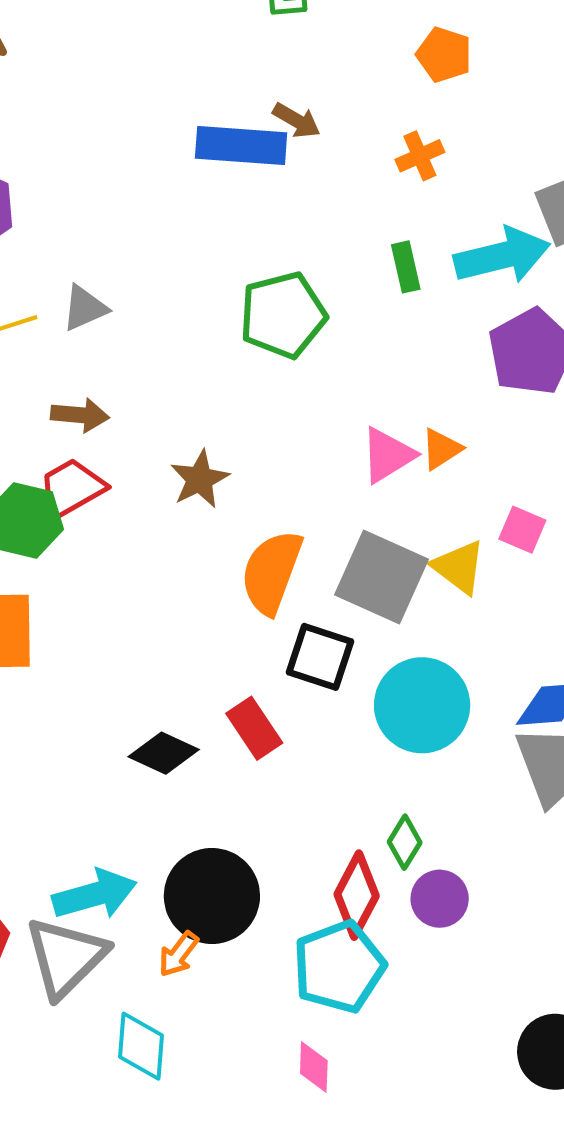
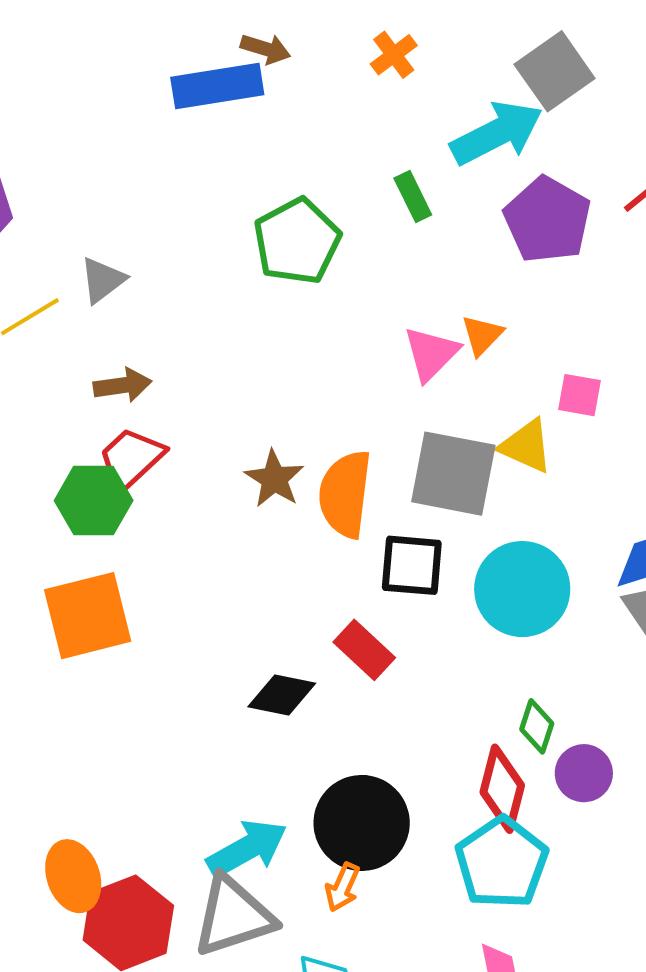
green rectangle: (406, 267) -> (413, 197), moved
brown star: (200, 479) -> (274, 479), moved
gray triangle: (66, 957) -> (233, 916), turned 40

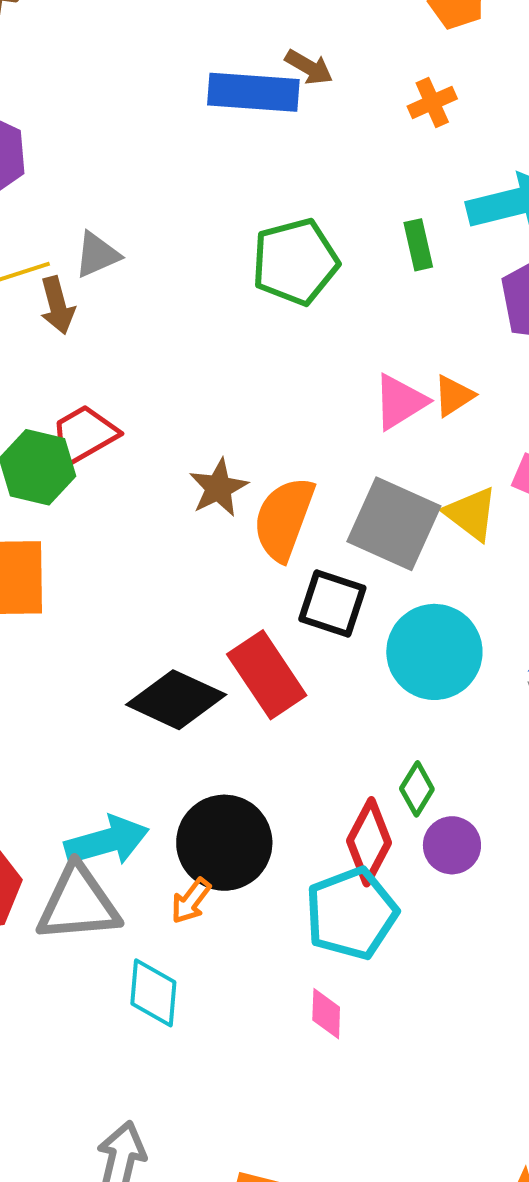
brown arrow: (123, 385) -> (57, 305), moved, turned 70
red rectangle: (364, 650) -> (267, 675), size x1.4
black diamond: (282, 695) -> (176, 700), size x1.4

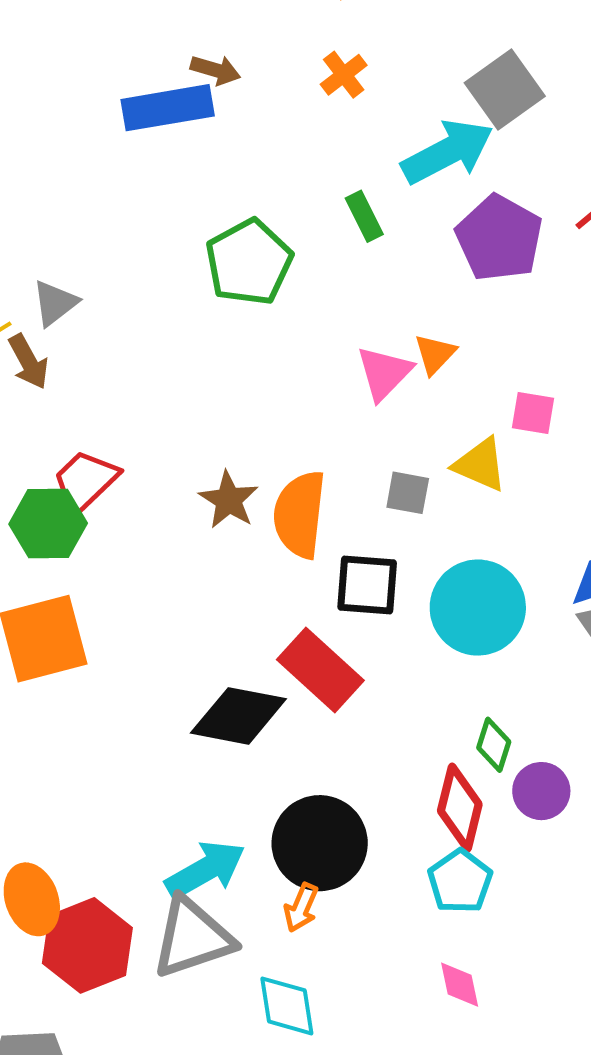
gray square: (394, 524) -> (408, 493), size x0.5
cyan pentagon: (351, 913) -> (460, 881), size x0.7

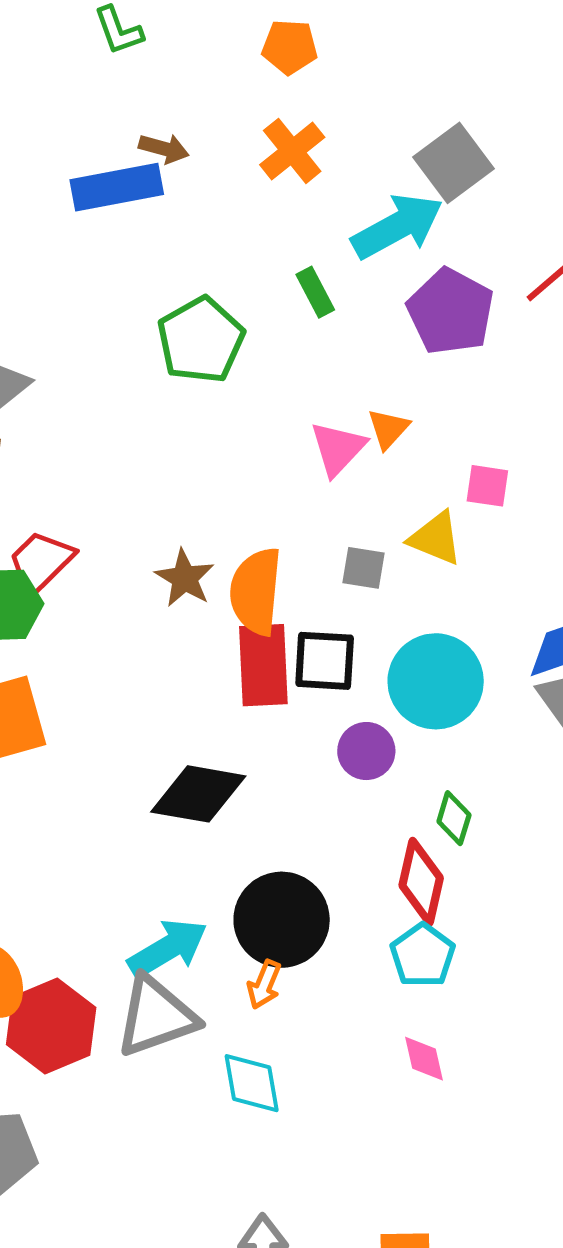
orange cross: (344, 75) -> (292, 151), size x1.4
red rectangle: (320, 670) -> (263, 665), moved, turned 46
purple circle: (541, 791) -> (366, 751), moved

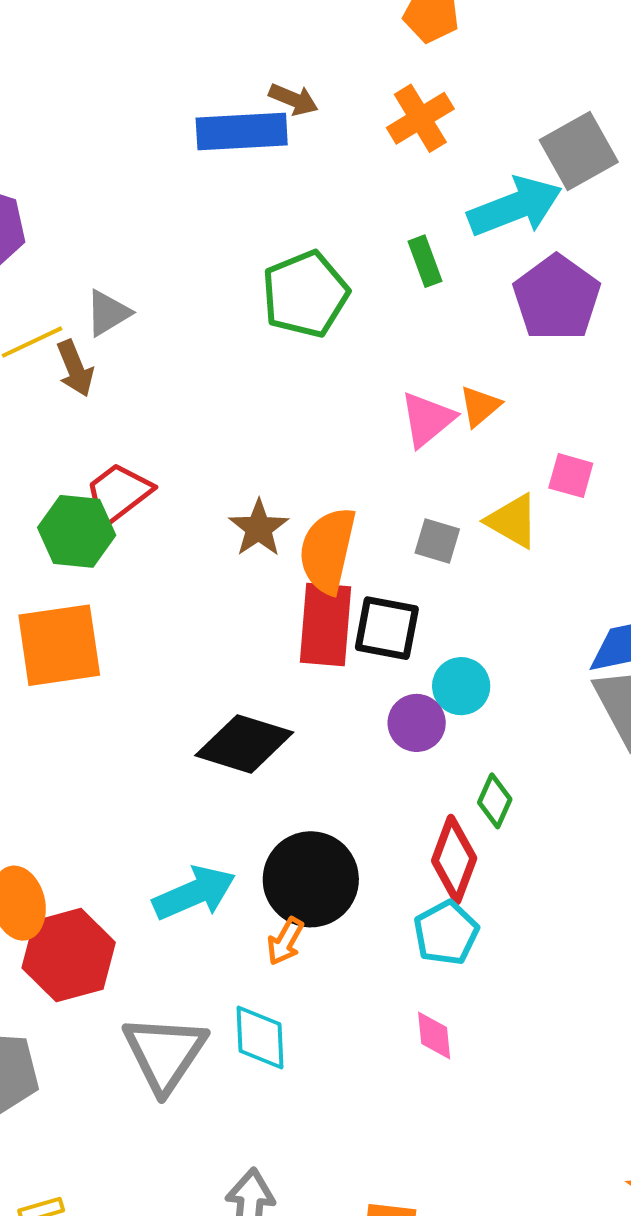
cyan circle: (436, 681) -> (461, 686), moved, size x0.6
gray triangle: (156, 1016) -> (165, 1053), moved, turned -44

